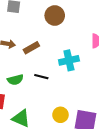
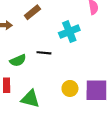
brown rectangle: (31, 48) -> (32, 12), moved

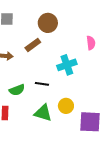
yellow circle: (70, 88) -> (66, 106), moved
green triangle: (30, 99) -> (43, 113), moved

